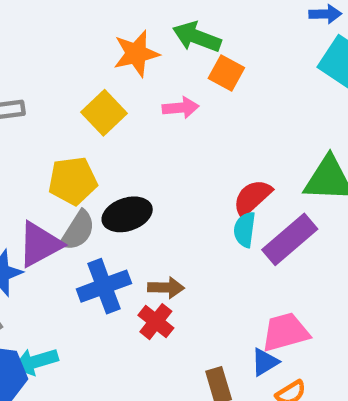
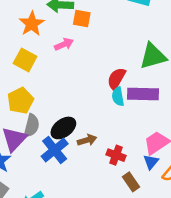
black ellipse: (127, 214) -> (63, 128), moved
purple rectangle: (290, 239) -> (143, 94), turned 60
red cross: (156, 322) -> (116, 155), moved

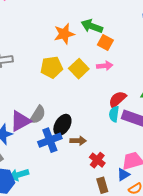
pink arrow: (64, 44) -> (105, 66), moved
yellow square: (25, 60) -> (79, 69), moved
yellow pentagon: (20, 101) -> (52, 67), moved
black ellipse: (63, 128) -> (62, 125), turned -40

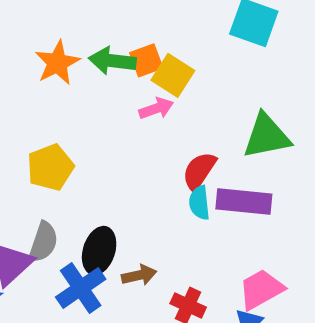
green arrow: (92, 26) -> (112, 61), moved
orange square: (105, 43) -> (146, 60), turned -35
yellow pentagon: (52, 67) -> (50, 167), moved
yellow square: (79, 69) -> (173, 75), moved

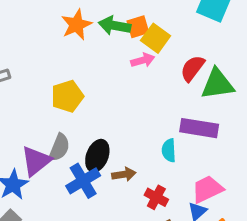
red semicircle: (199, 171) -> (192, 68), moved
cyan semicircle: (199, 203) -> (169, 150), moved

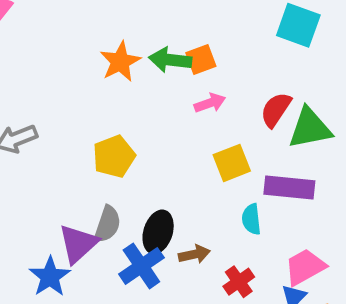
yellow square: (156, 38) -> (232, 163), moved, turned 36
red cross: (156, 197) -> (239, 282), turned 30

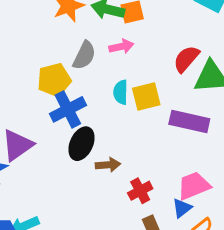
pink arrow: (210, 103) -> (121, 47), moved
cyan semicircle: (251, 219) -> (121, 92), moved
gray semicircle: (107, 224) -> (84, 55), moved
blue cross: (141, 266) -> (68, 109), moved

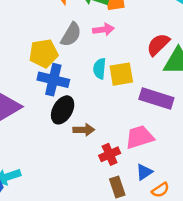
blue cross: (68, 109) -> (53, 80), turned 36
pink trapezoid: (194, 186) -> (140, 137), moved

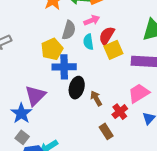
red semicircle: (158, 45) -> (107, 36), moved
cyan semicircle: (100, 69) -> (88, 42), moved
brown arrow: (84, 130) -> (96, 98), turned -105
brown rectangle: (117, 187) -> (106, 131), moved

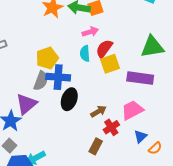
gray semicircle: (69, 30) -> (41, 81), moved
brown arrow: (96, 98) -> (98, 111), moved, turned 84
brown rectangle: (106, 131) -> (96, 146), turned 56

